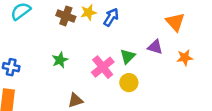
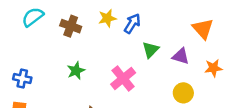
brown cross: (66, 16) -> (71, 26), moved
green triangle: (128, 56) -> (151, 50), moved
yellow circle: (129, 83) -> (183, 93), moved

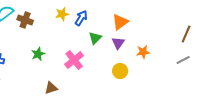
brown cross: (71, 26) -> (25, 20), moved
orange triangle: (203, 29) -> (120, 22), moved, turned 36
purple triangle: (181, 56) -> (118, 43), turned 48

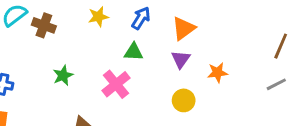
blue arrow: (81, 18) -> (141, 18), moved
green triangle: (95, 38) -> (134, 52), moved, turned 48

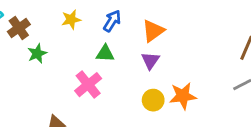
brown cross: (44, 25) -> (19, 28), turned 35
orange star: (217, 73) -> (183, 96), moved, size x1.4
green star: (63, 75) -> (37, 53), moved

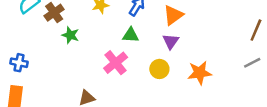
green star: (37, 53) -> (70, 35), turned -30
yellow circle: (153, 100) -> (159, 69), moved

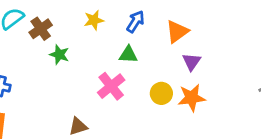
purple triangle: (171, 41) -> (192, 62), moved
orange star: (200, 73) -> (192, 98), moved

